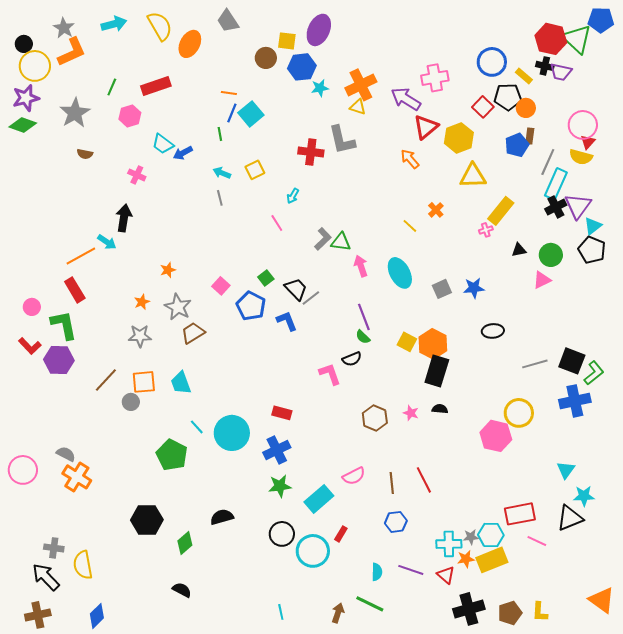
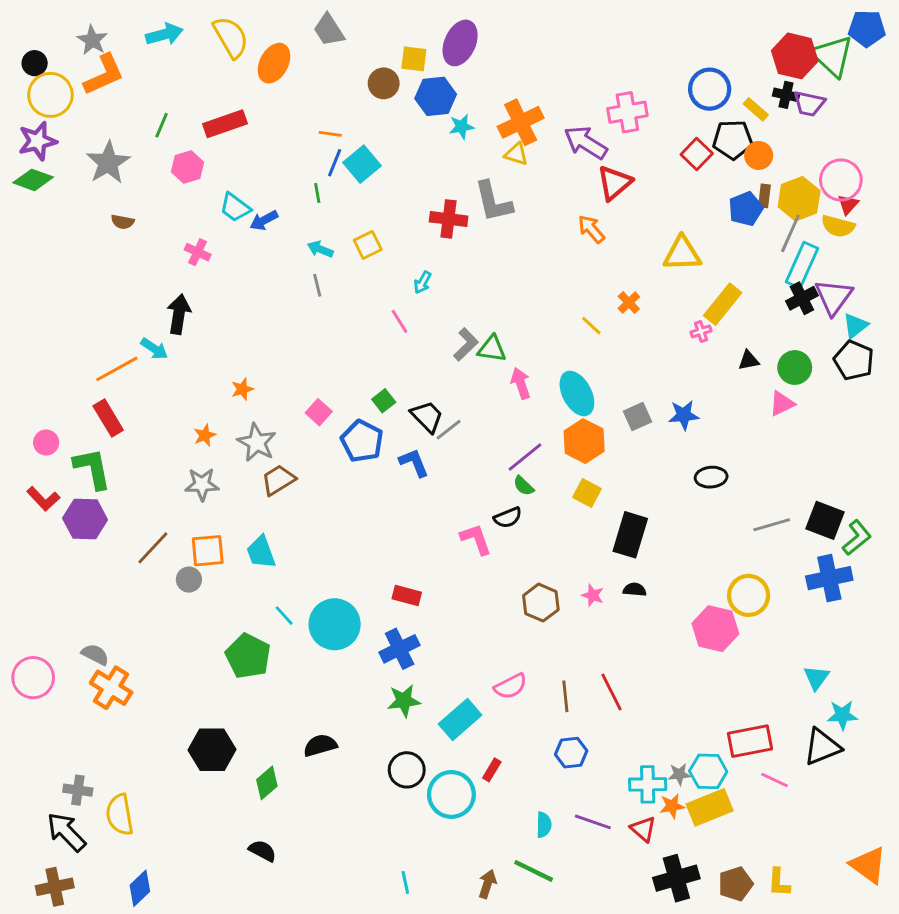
yellow hexagon: (459, 138) -> (799, 199), moved
purple line: (364, 317) -> (525, 457), turned 72
orange hexagon: (433, 344) -> (584, 441), moved

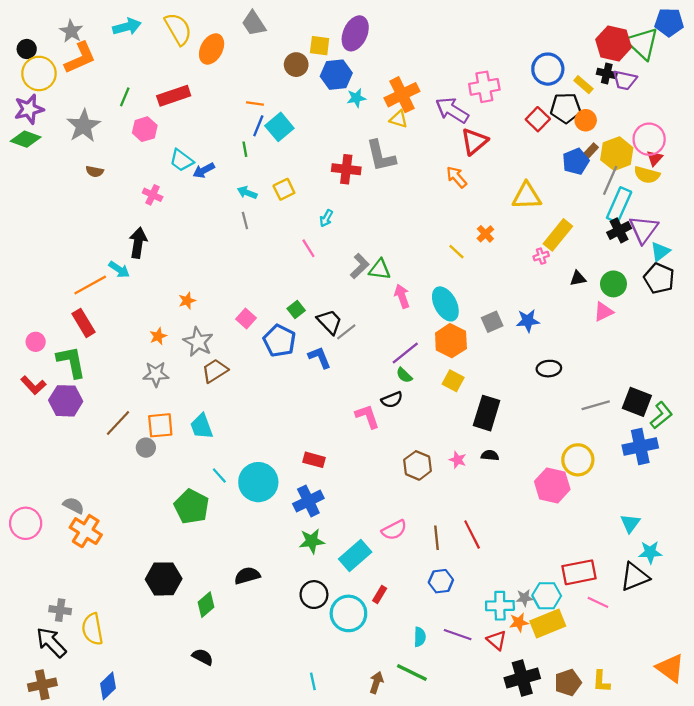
brown rectangle: (764, 196) -> (590, 151), turned 36

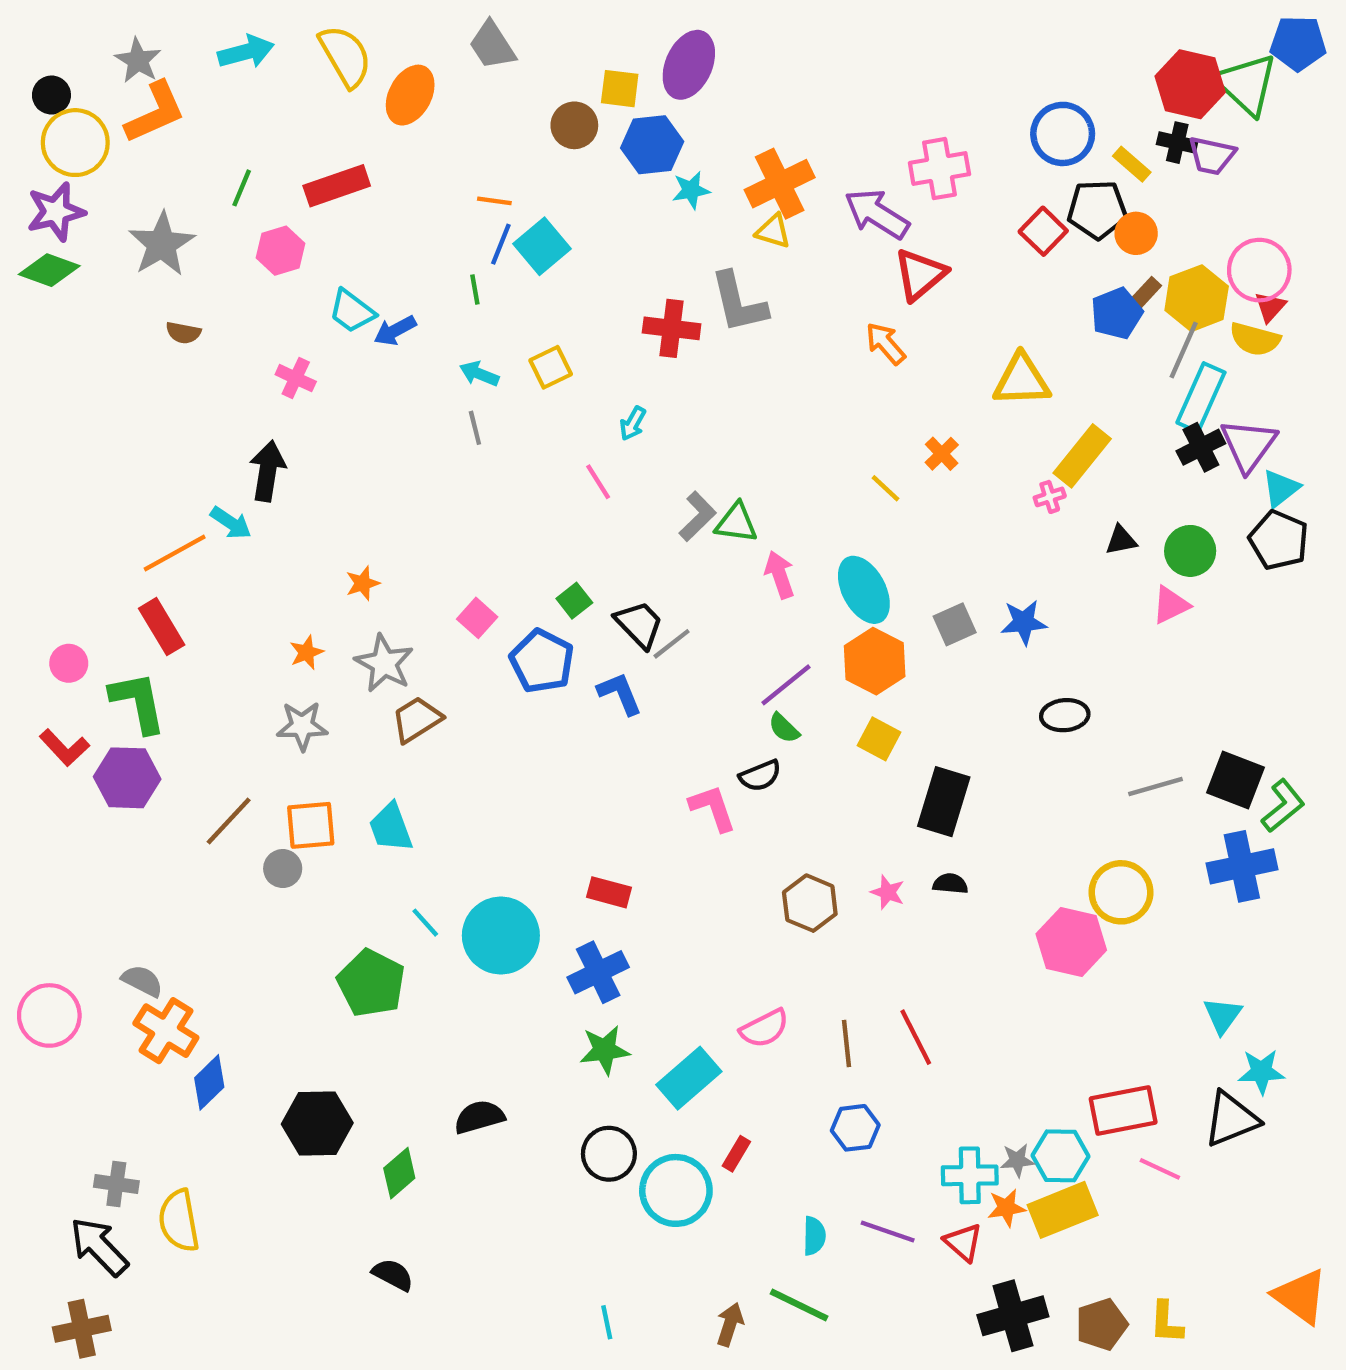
blue diamond: (108, 686) -> (209, 1082), moved

